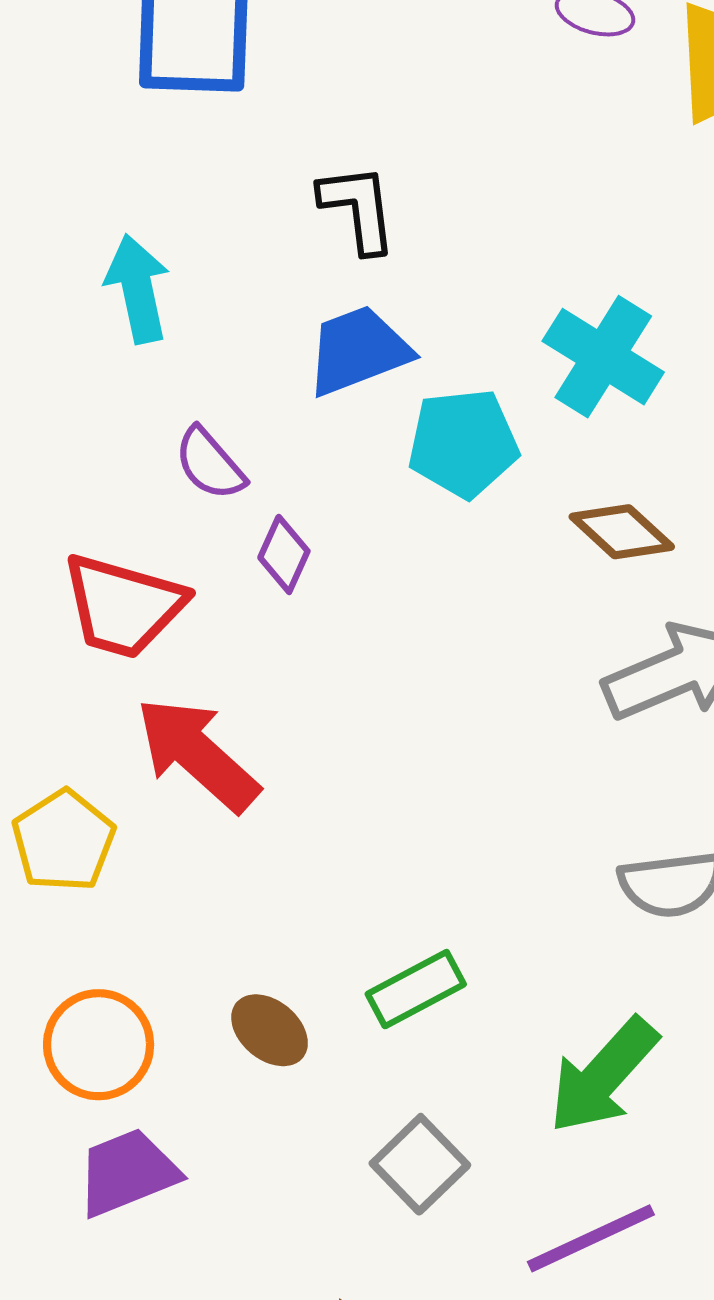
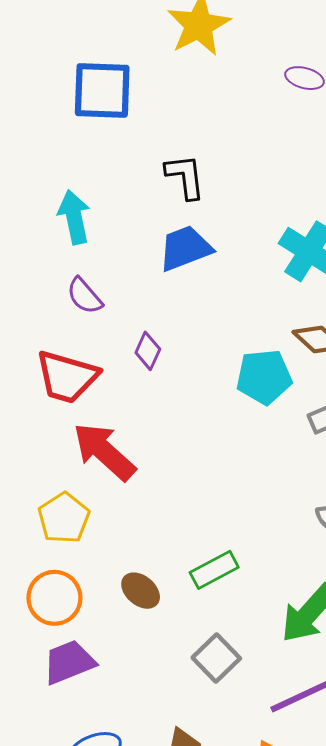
cyan pentagon: (463, 443) -> (264, 377), moved
purple semicircle: (210, 464) -> (85, 296), moved
yellow pentagon: (64, 841) -> (64, 518), moved

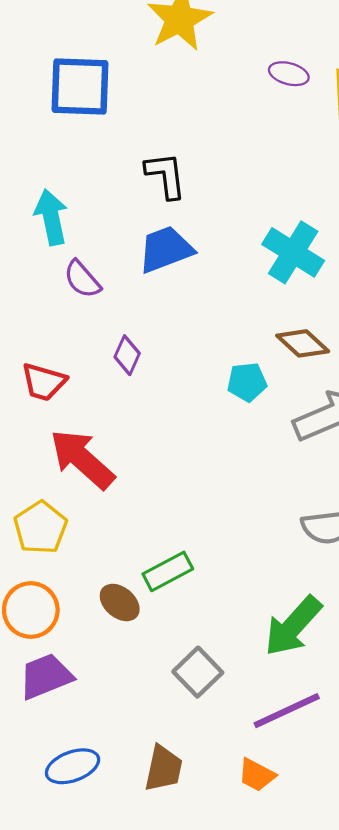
purple semicircle: (85, 296) -> (82, 279), moved
red trapezoid: (67, 377) -> (44, 382), size x0.7
cyan pentagon: (264, 377) -> (247, 382), size x0.7
green rectangle: (214, 570) -> (168, 571), moved

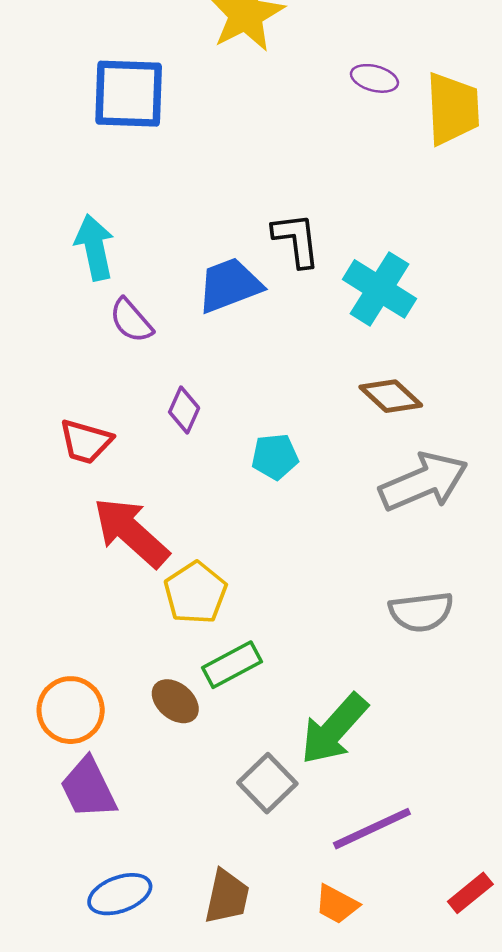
black L-shape: (166, 175) -> (296, 240), moved
cyan pentagon: (247, 382) -> (275, 457), moved
yellow pentagon: (40, 528) -> (195, 593), moved
green arrow: (293, 626) -> (334, 729), moved
purple trapezoid: (46, 676) -> (88, 788), turned -94

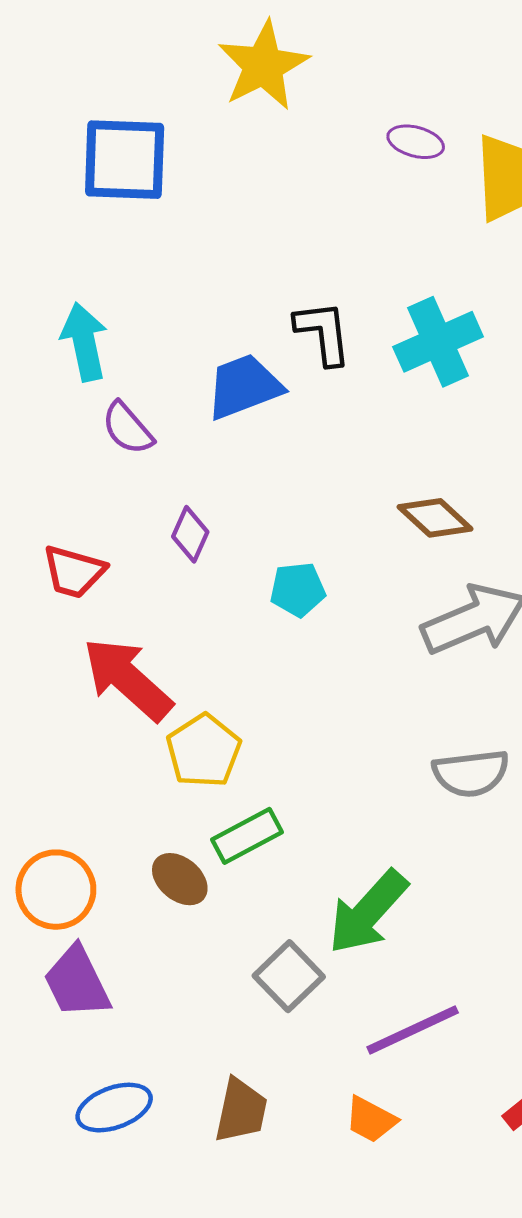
cyan cross: (380, 289) -> (438, 342), moved, turned 34

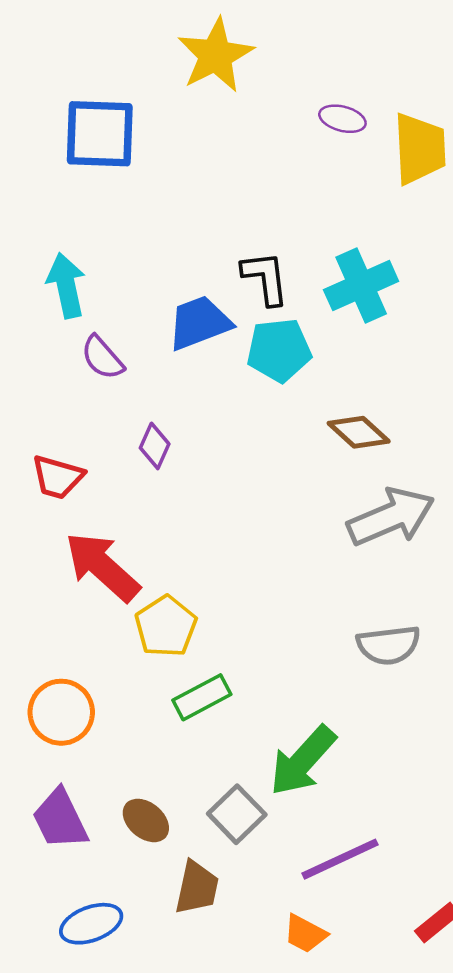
cyan pentagon: (298, 590) -> (279, 350), moved, size x1.4
brown ellipse: (180, 879) -> (146, 820), moved
orange circle: (56, 890) -> (61, 712), moved
brown trapezoid: (241, 1111) -> (197, 888), moved

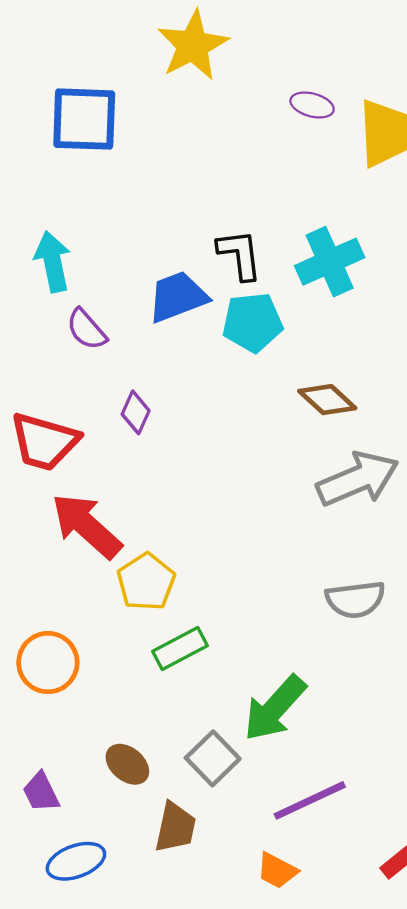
red trapezoid: (58, 477) -> (44, 442), size x1.4
purple trapezoid: (60, 819) -> (41, 792), moved, size x0.7

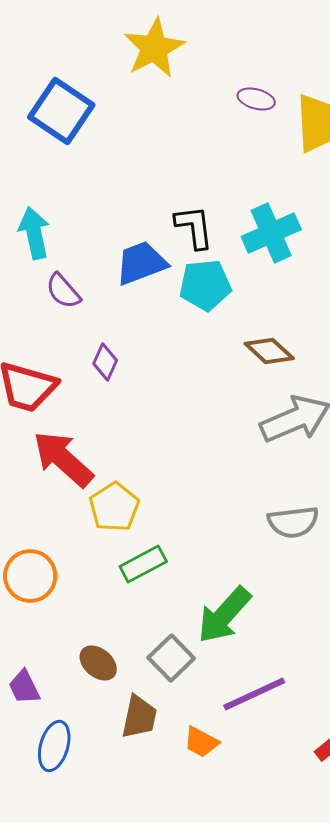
blue square: (84, 119) -> (61, 111), turned 32
blue ellipse: (76, 861) -> (54, 746), turned -54
orange trapezoid: (277, 871) -> (201, 742), moved

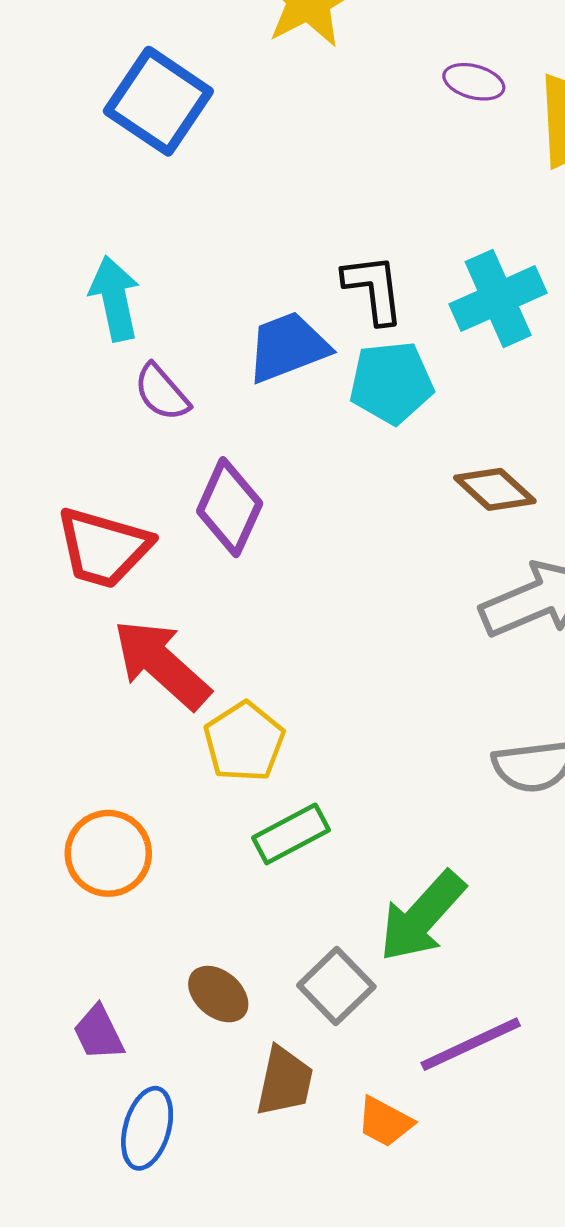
purple diamond: (105, 362) -> (230, 507), size x1.6

